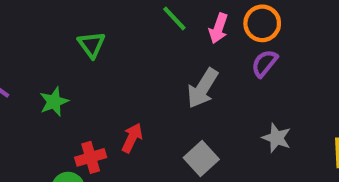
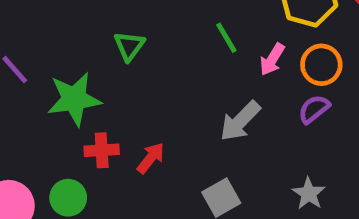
green star: (54, 102) -> (74, 99), size x1.6
red cross: (91, 157) -> (102, 150), moved

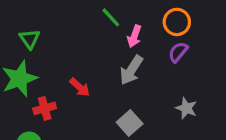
green triangle: (129, 46) -> (30, 39), moved
pink arrow: (272, 59) -> (134, 36), moved
red arrow: (151, 158) -> (80, 87), moved, turned 105

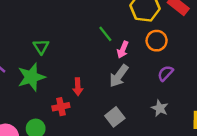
purple semicircle: (178, 52) -> (165, 73), moved
red arrow: (80, 87) -> (78, 87), turned 42
red cross: (45, 108) -> (61, 107), moved

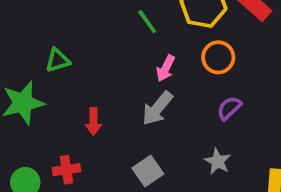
green line: (105, 34) -> (147, 22), moved
green triangle: (41, 47) -> (58, 60), moved, turned 42
red cross: (61, 107) -> (66, 170), moved

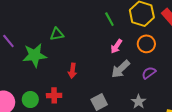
gray arrow: (157, 108) -> (120, 69), moved

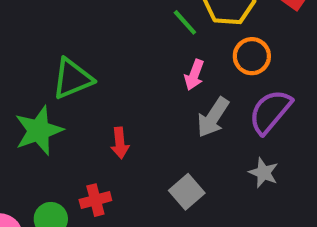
green line: (109, 19) -> (185, 22), moved
green triangle: (57, 34) -> (72, 79), size x1.5
purple semicircle: (149, 73) -> (270, 112), size x1.6

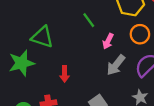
green line: (185, 22) -> (89, 20), moved
green triangle: (72, 79) -> (42, 37), turned 35

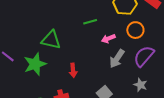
green line: (89, 20) -> (90, 22), turned -64
pink arrow: (108, 41) -> (108, 39), turned 48

